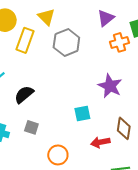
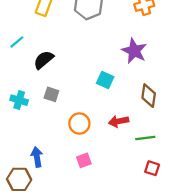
cyan square: (82, 114) -> (105, 80), turned 35
red arrow: (100, 142) -> (119, 121), moved

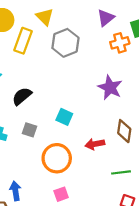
cyan square: (105, 80) -> (64, 117), moved
red arrow: (119, 121) -> (95, 144), moved
orange circle: (79, 124) -> (57, 158), size x1.4

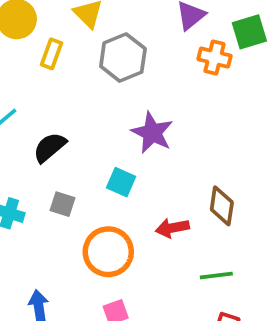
yellow rectangle: (23, 41) -> (51, 54), size x0.7
orange cross: (120, 43) -> (215, 58), turned 30
purple star: (110, 87) -> (152, 133), moved

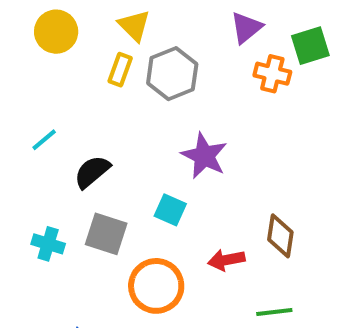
yellow rectangle: (51, 54) -> (120, 70), moved
gray square: (62, 204) -> (106, 234), size x1.5

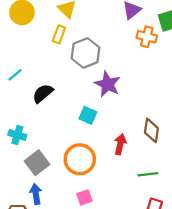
gray hexagon: (172, 74) -> (86, 53), moved
gray square: (106, 234) -> (37, 163), moved, turned 35
red arrow: (226, 260) -> (120, 144), turned 114

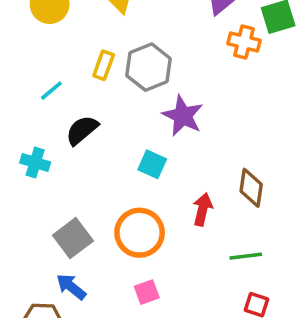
yellow rectangle: (59, 34) -> (104, 65), moved
cyan line: (15, 75) -> (51, 91), moved
cyan cross: (17, 135) -> (35, 163), moved
blue arrow: (36, 194) -> (71, 287), turned -42

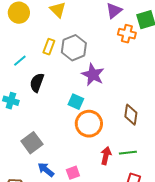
black semicircle: (82, 130) -> (37, 83), turned -30
red arrow: (203, 209) -> (106, 156), moved
orange circle: (140, 233) -> (89, 124), moved
blue arrow: (71, 287) -> (46, 170), moved

